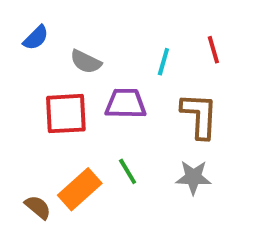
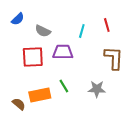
brown L-shape: (199, 116) -> (114, 58), moved
orange rectangle: (80, 189) -> (40, 95), turned 30

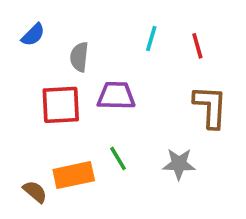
gray semicircle: (43, 31) -> (79, 57), turned 70
cyan line: (82, 31) -> (151, 38), moved

